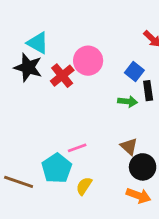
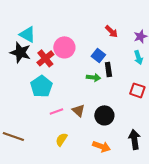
brown triangle: (129, 146) -> (78, 110), moved
black circle: (143, 167) -> (104, 115), moved
cyan pentagon: (57, 168) -> (41, 86), moved

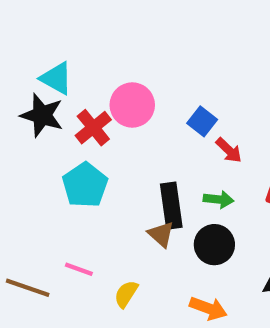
red arrow: (111, 31) -> (229, 150), moved
black rectangle: (108, 69) -> (171, 206), moved, size x1.5
green arrow: (93, 77) -> (218, 199), moved
pink line: (56, 111) -> (79, 269), moved, turned 40

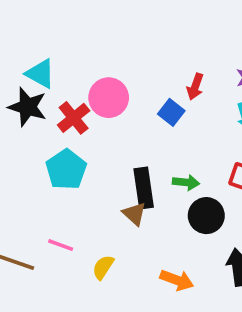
red arrow: (229, 150) -> (195, 87), moved, turned 65
black circle: (214, 245) -> (206, 216), moved

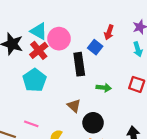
cyan triangle: (40, 74) -> (39, 31), moved
black rectangle: (144, 188) -> (79, 64), moved
black circle: (206, 216) -> (93, 123), moved

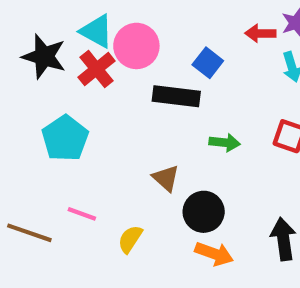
red arrow: (109, 32) -> (260, 33), moved, turned 72
black rectangle: (79, 64) -> (176, 96), turned -75
cyan pentagon: (34, 80) -> (65, 138), moved

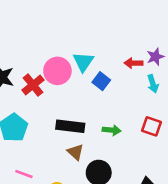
cyan triangle: (97, 31) -> (83, 62), moved, turned 35
black rectangle: (176, 96) -> (70, 126), moved

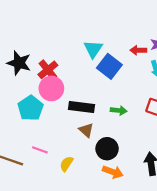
pink circle: (57, 71) -> (51, 88), moved
blue square: (101, 81) -> (109, 66), size x1.5

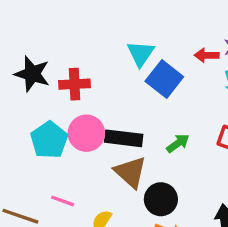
red cross: (48, 70) -> (75, 84), turned 36
pink circle: (51, 88) -> (86, 133), moved
green arrow: (119, 110) -> (178, 143), turned -42
brown triangle: (86, 130) -> (130, 172), size x1.5

